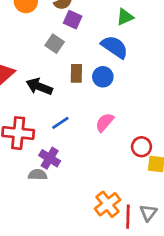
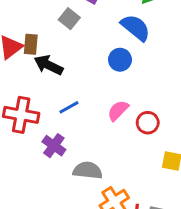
brown rectangle: (76, 73) -> (31, 44), moved
red circle: (141, 147) -> (148, 123), moved
gray semicircle: (38, 175) -> (88, 170), moved, size x1.4

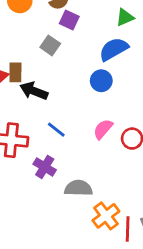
blue semicircle: (136, 28) -> (114, 49), turned -64
blue line: (69, 107) -> (56, 130), turned 72

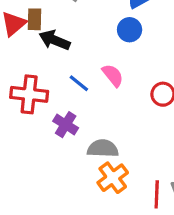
pink semicircle: (103, 129) -> (113, 75), moved, turned 100
orange cross: (106, 216) -> (113, 178), moved

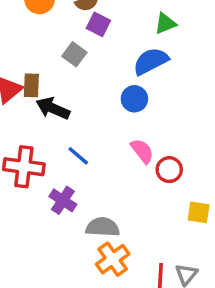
pink semicircle: (113, 75) -> (142, 151), moved

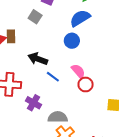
black arrow: (53, 108) -> (38, 59), moved
blue line: (78, 156) -> (53, 77), moved
red circle: (169, 170) -> (86, 84), moved

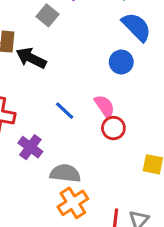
blue semicircle: (80, 18) -> (136, 27), moved, turned 70
blue circle: (72, 41) -> (121, 62), moved
black arrow: (38, 59) -> (31, 58), moved

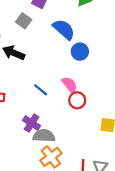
blue semicircle: (136, 27) -> (64, 29), moved
purple cross: (30, 147) -> (32, 123), moved

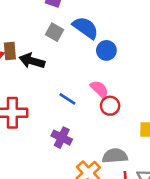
gray square: (24, 21) -> (55, 32), moved
gray semicircle: (44, 136) -> (115, 156), moved

